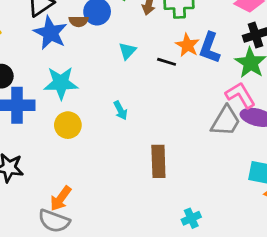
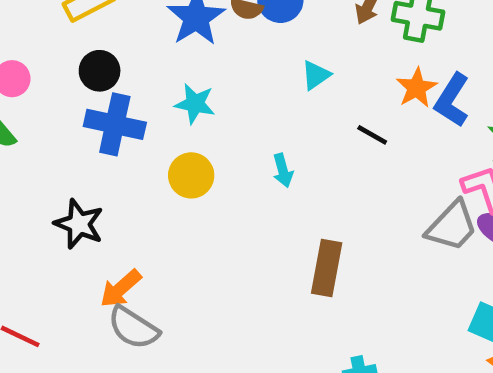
black line: (167, 62) -> (372, 135), moved
cyan star: (61, 83) -> (195, 104), size x0.7
orange arrow: (61, 198) -> (121, 289), moved

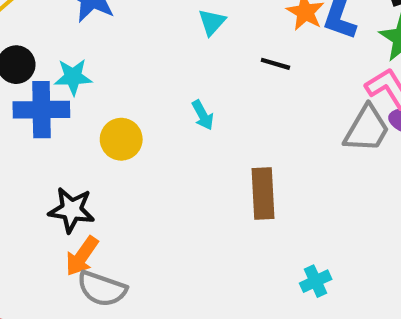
cyan star: (195, 104) -> (73, 77), moved
black star: (79, 224) -> (72, 210), moved

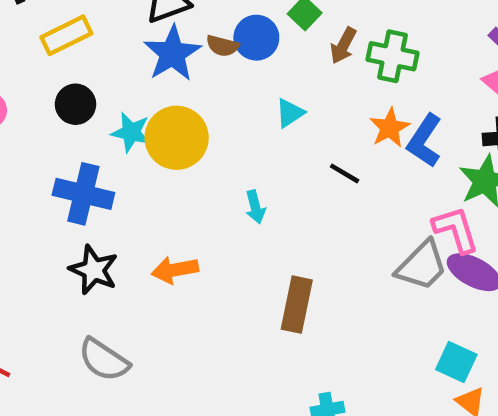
blue cross: (41, 110) -> (83, 194), moved
yellow circle: (121, 139) -> (177, 138), moved, size x1.4
orange arrow: (82, 256) -> (175, 270), moved, turned 30

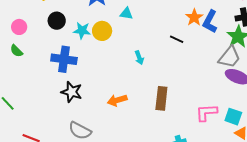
cyan triangle: (290, 113) -> (126, 14), moved, turned 48
yellow circle: (177, 138) -> (102, 31), size x0.7
pink L-shape: (456, 230) -> (206, 113), moved, turned -70
gray trapezoid: (422, 266) -> (230, 57), moved
orange arrow: (175, 270) -> (117, 100), moved

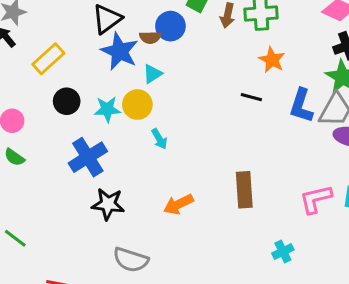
cyan triangle: (126, 14) -> (153, 74), moved, turned -32
blue L-shape: (210, 22) -> (301, 106), moved
cyan arrow: (139, 58) -> (159, 139), moved
blue cross: (64, 59) -> (88, 157), turned -30

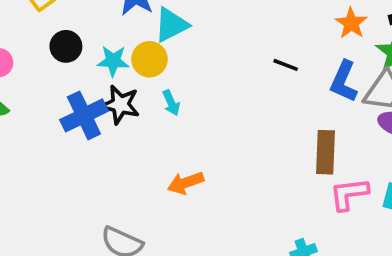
orange star: (272, 60) -> (351, 23), moved
cyan triangle: (153, 74) -> (171, 25), size x1.5
brown rectangle: (244, 190) -> (325, 152), moved
black star: (108, 204) -> (120, 105), moved

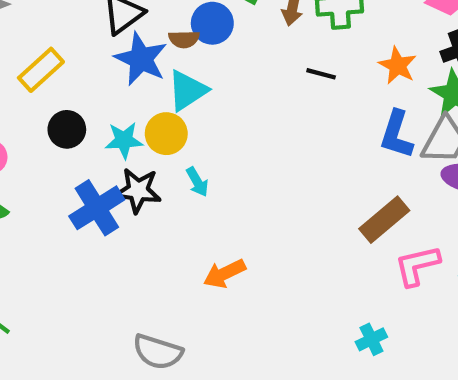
black line: (286, 65) -> (321, 74), moved
brown rectangle: (325, 152) -> (384, 220), turned 54

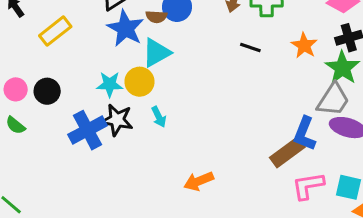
black circle: (67, 129) -> (47, 91), moved
blue L-shape: (396, 134) -> (305, 134), moved
orange arrow: (224, 274) -> (199, 181), moved

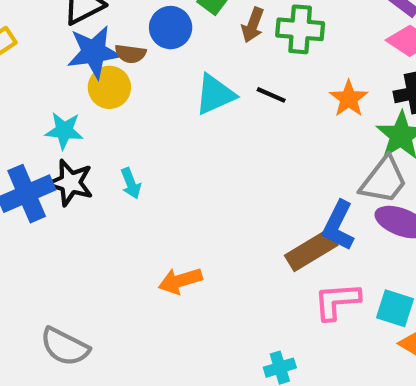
brown semicircle: (156, 17) -> (130, 54), moved
blue star: (125, 28) -> (94, 52), turned 30
cyan triangle: (156, 53) -> (215, 94), moved
yellow circle: (139, 82) -> (109, 87), moved

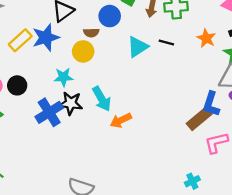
blue star: (94, 52) -> (46, 37), moved
cyan arrow: (131, 183) -> (102, 99), size x1.6
orange arrow: (180, 281) -> (121, 120), moved

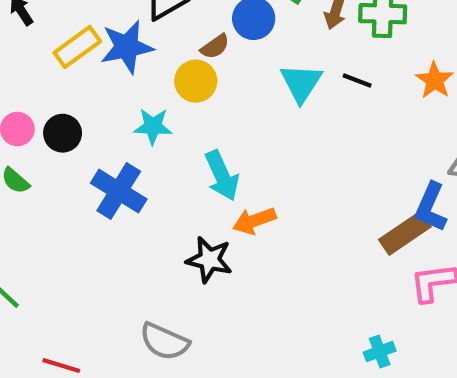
brown semicircle: (91, 33) -> (215, 47), turned -40
cyan triangle: (138, 47) -> (301, 83), turned -30
black star: (71, 103) -> (209, 260), moved
blue cross: (49, 112) -> (119, 191), turned -32

